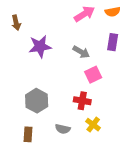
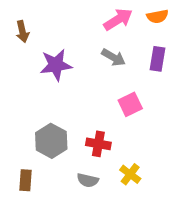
gray arrow: (81, 52) -> (113, 57), moved
red cross: (82, 101) -> (98, 144), moved
brown rectangle: (28, 134) -> (25, 180), moved

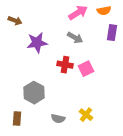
brown arrow: (22, 32) -> (15, 21), turned -56
purple rectangle: (157, 59) -> (112, 33), moved
red cross: (98, 144) -> (65, 65), moved

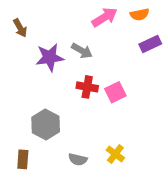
brown arrow: (15, 21) -> (20, 28), turned 40
purple rectangle: (112, 33) -> (150, 44), turned 56
gray arrow: (75, 38) -> (82, 51), moved

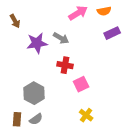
pink square: (115, 92) -> (81, 84), moved
gray semicircle: (78, 159) -> (36, 119), moved, turned -48

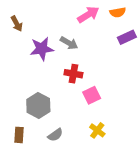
gray semicircle: (36, 119) -> (55, 135), moved

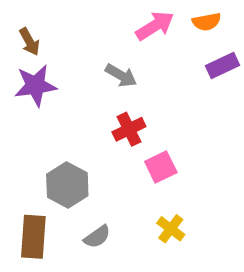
purple star: (42, 49) -> (35, 85), moved
red cross: (73, 74) -> (129, 129), turned -36
brown rectangle: (19, 135) -> (33, 237), size x1.5

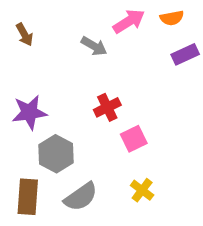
gray arrow: (121, 75) -> (94, 46), moved
purple star: (35, 85) -> (29, 112), moved
gray semicircle: (97, 237) -> (81, 197), size x1.5

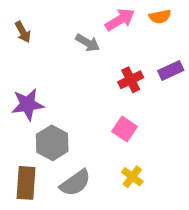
purple rectangle: (185, 54) -> (171, 71), moved
red cross: (107, 107) -> (131, 80), moved
pink square: (134, 139) -> (125, 129), turned -30

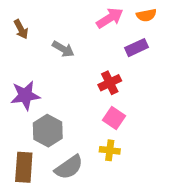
gray arrow: (88, 43) -> (63, 49), moved
purple rectangle: (171, 71) -> (136, 48), moved
red cross: (131, 80) -> (110, 83), moved
yellow cross: (132, 177) -> (110, 150), moved, turned -30

